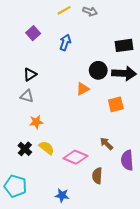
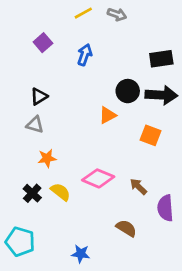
orange square: (116, 104) -> (151, 135), turned 35
pink diamond: (75, 157) -> (98, 178), moved
brown semicircle: (97, 176) -> (126, 228), turned 119

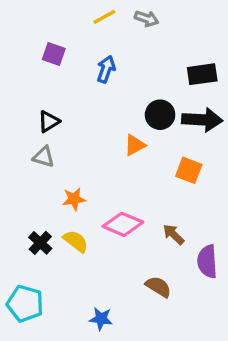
purple square: (43, 43) -> (54, 54), turned -30
orange star: (47, 158) -> (74, 199), moved

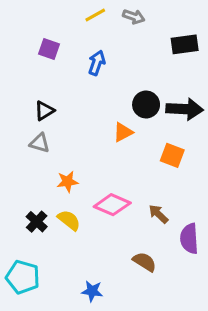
black rectangle: (202, 74) -> (185, 44), moved

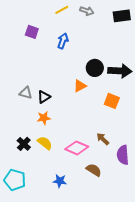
black rectangle: (185, 44) -> (122, 16), moved
black triangle: (44, 111) -> (44, 97), moved
pink diamond: (112, 205) -> (77, 148), moved
blue star: (92, 291) -> (60, 181), moved

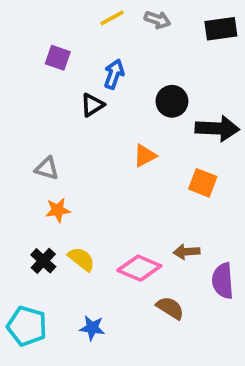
black circle: (95, 68) -> (172, 101), moved
black triangle: (44, 97) -> (92, 105), moved
orange star: (44, 118) -> (58, 210), moved
brown arrow: (103, 139) -> (186, 252), turned -48
blue star: (60, 181) -> (92, 328), moved

